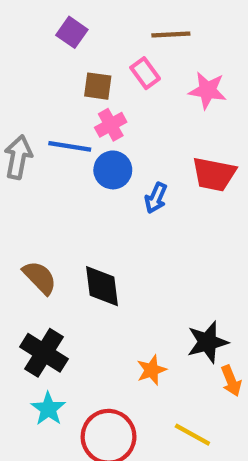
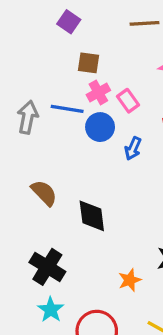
pink rectangle: (145, 73) -> (128, 101), moved
brown semicircle: (40, 278) -> (44, 193), moved

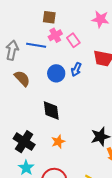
blue circle: (100, 127) -> (56, 73), moved
brown semicircle: (44, 193) -> (22, 78), moved
orange star: (130, 280) -> (58, 142), moved

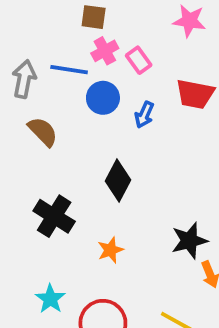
blue circle: (56, 73) -> (103, 98), moved
black diamond: (51, 111) -> (118, 180), moved, turned 35
black cross: (24, 142) -> (54, 216), moved

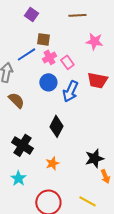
blue line: (69, 70) -> (26, 54), moved, turned -42
blue arrow: (144, 115) -> (70, 91), size x1.5
cyan star: (50, 299) -> (18, 178), moved

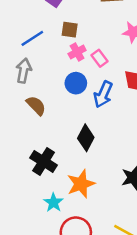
blue line: (26, 54) -> (32, 38), moved
orange star: (52, 163) -> (81, 184), size x1.6
cyan star: (18, 178) -> (53, 203), moved

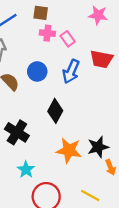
pink cross: (77, 52) -> (47, 33), turned 35
blue circle: (76, 83) -> (37, 71), moved
orange star: (81, 184) -> (69, 150), moved, turned 30

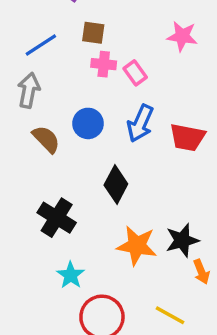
red trapezoid: (101, 59) -> (187, 137), moved

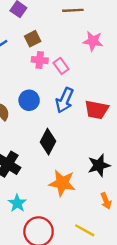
brown square: (93, 33) -> (33, 39), turned -35
black star: (182, 240) -> (99, 165), moved

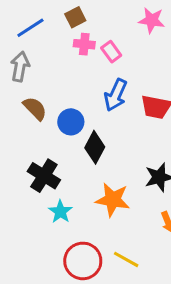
blue circle: (29, 100) -> (71, 122), moved
cyan star: (17, 203) -> (60, 212), moved
yellow line: (85, 230) -> (126, 259), moved

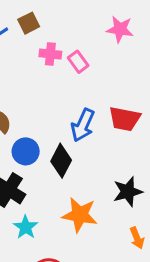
brown square: (75, 17) -> (29, 23), moved
blue arrow: (116, 95) -> (83, 125), moved
blue circle: (71, 122) -> (26, 151), moved

